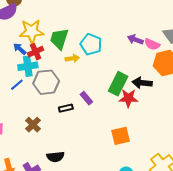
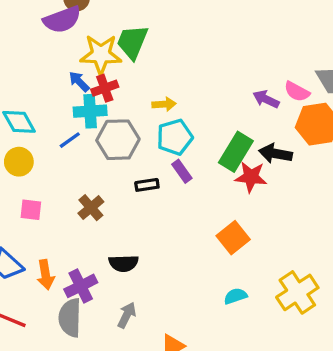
green trapezoid: (59, 39) -> (132, 42), moved
purple arrow: (135, 39) -> (266, 99), moved
cyan pentagon: (91, 44) -> (175, 137), moved, turned 30
orange square: (121, 136) -> (233, 238), turned -30

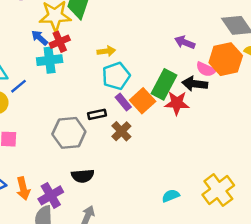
pink semicircle: (297, 92) -> (206, 69), moved
blue line: (70, 140) -> (18, 86), moved
gray hexagon: (118, 140) -> (69, 133), moved
brown cross: (91, 208) -> (121, 131), moved
orange square: (233, 238) -> (143, 101), moved

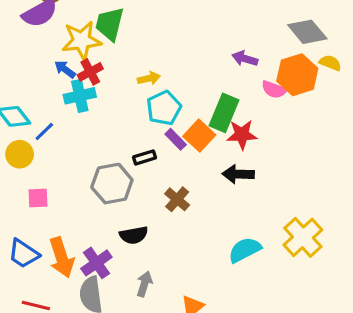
black arrow: (195, 84) -> (238, 174), moved
brown cross: (121, 131) -> (177, 199), moved
orange arrow: (23, 189) -> (62, 257), size x1.4
cyan semicircle: (171, 196) -> (245, 250), size x1.5

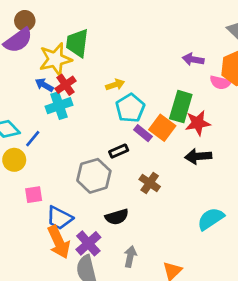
blue trapezoid: (24, 254) -> (59, 218), moved

